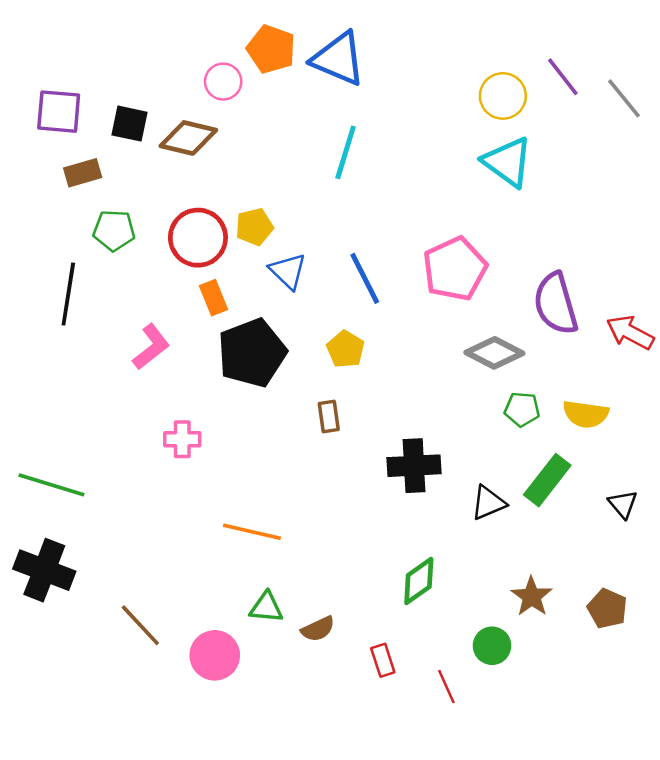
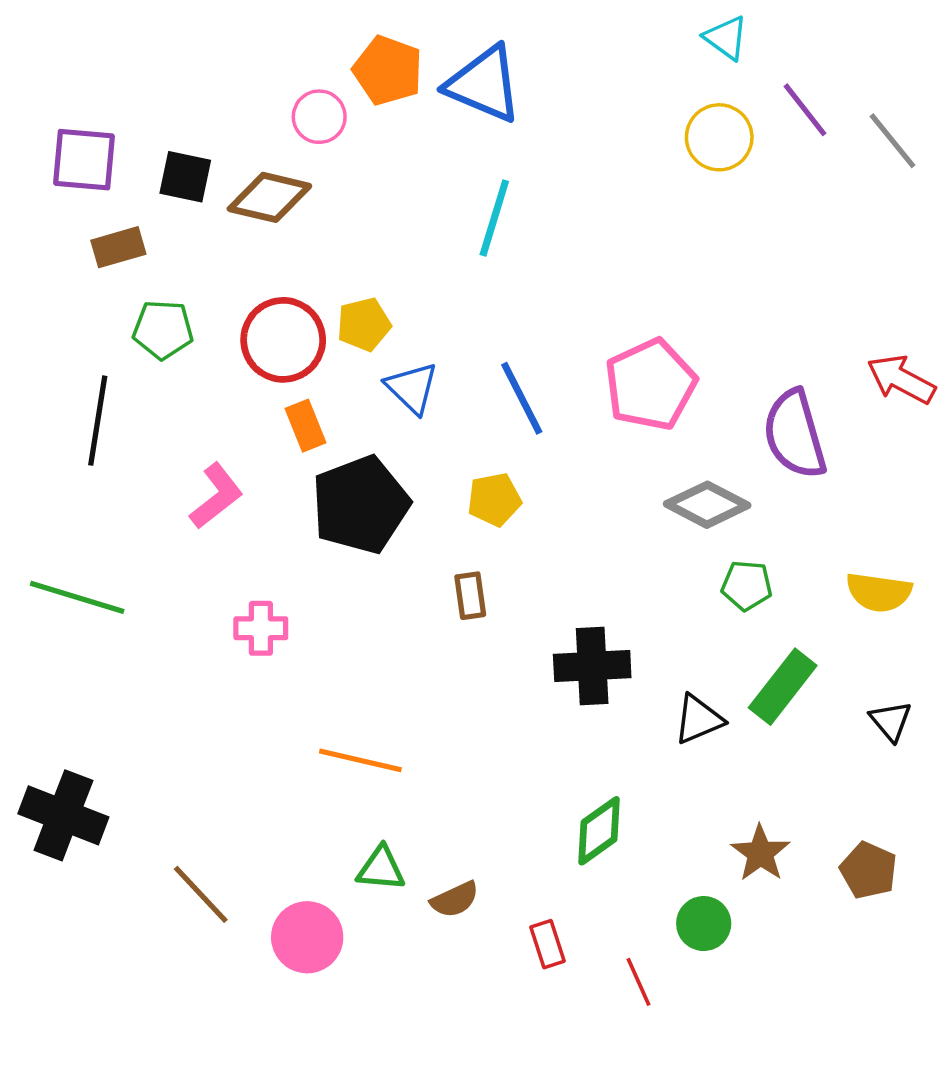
cyan triangle: (508, 162) -> (726, 38), moved, size x0.6
red arrow: (630, 332) -> (901, 379), moved
yellow pentagon: (346, 349) -> (494, 500), turned 30
yellow semicircle: (586, 414) -> (879, 592), moved
green line: (51, 485) -> (77, 597), moved

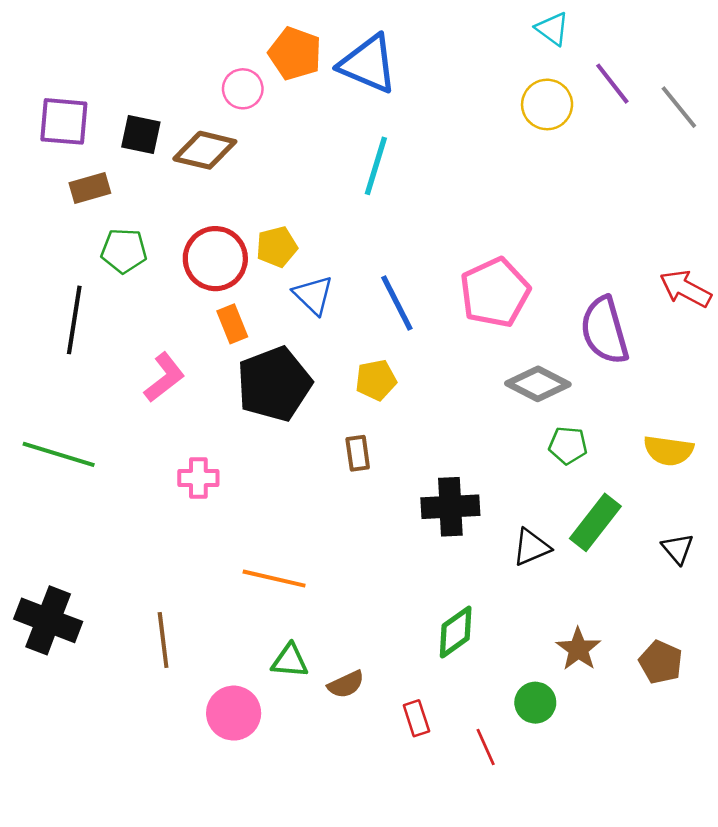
brown line: (201, 894) -> (163, 640), moved, turned 36

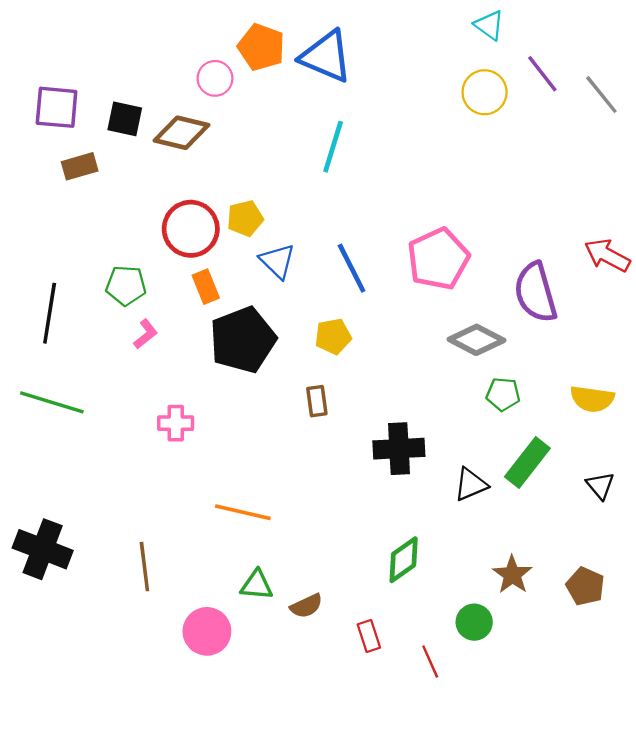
green pentagon: (124, 251) -> (126, 285), moved
black line: (74, 320) -> (50, 313), moved
pink L-shape: (164, 377) -> (146, 334), size x0.7

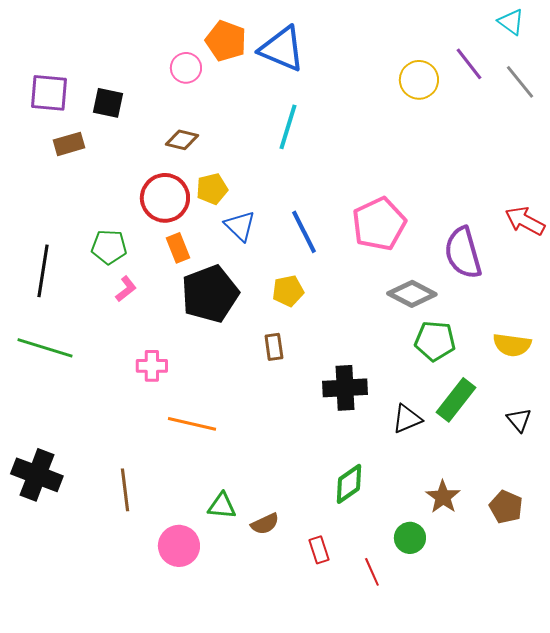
cyan triangle: (489, 25) -> (511, 22), moved
brown diamond: (181, 133) -> (182, 140), moved, size x0.7
green pentagon: (503, 394) -> (435, 341), size x1.4
orange line: (243, 512) -> (192, 424), moved

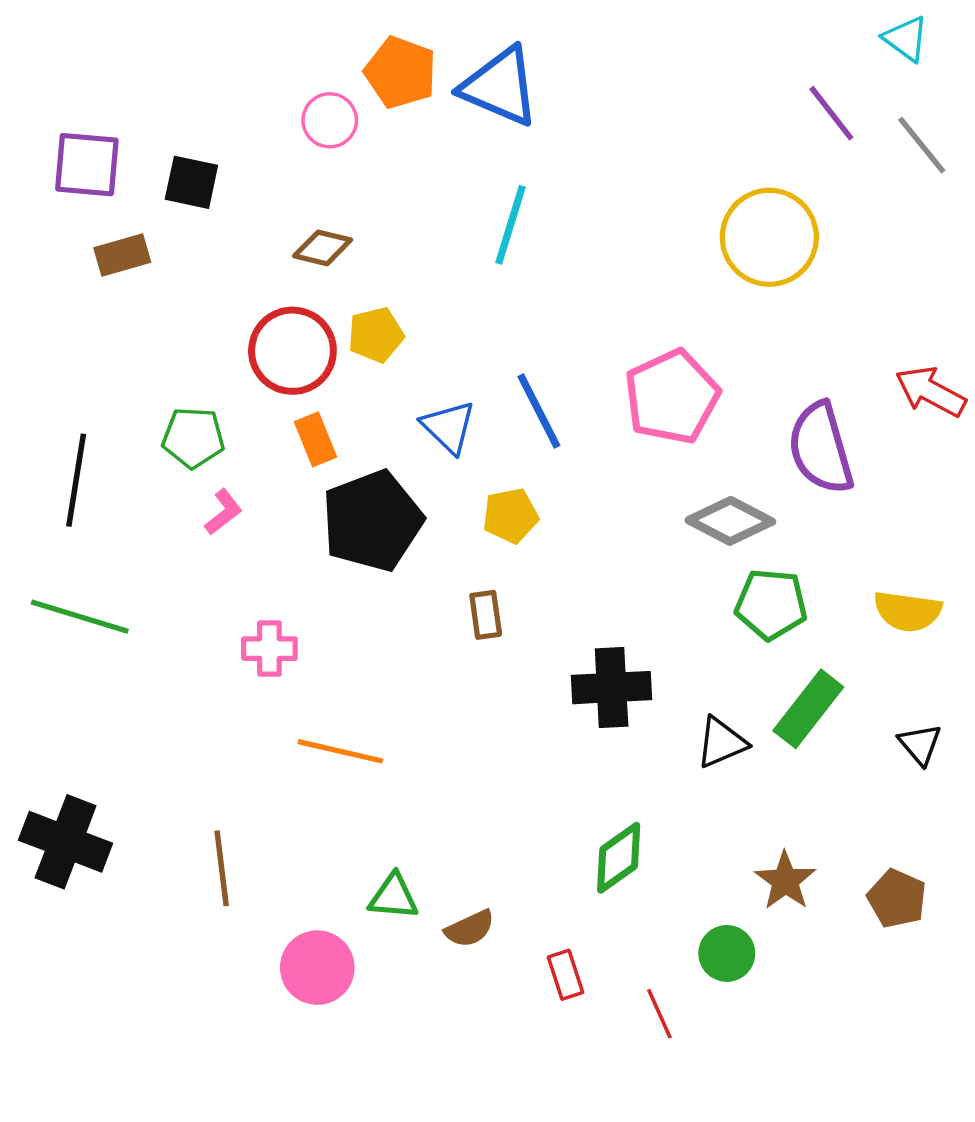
yellow circle: (419, 80) -> (769, 237), moved, size x1.4
blue triangle: (240, 226) -> (448, 427), moved

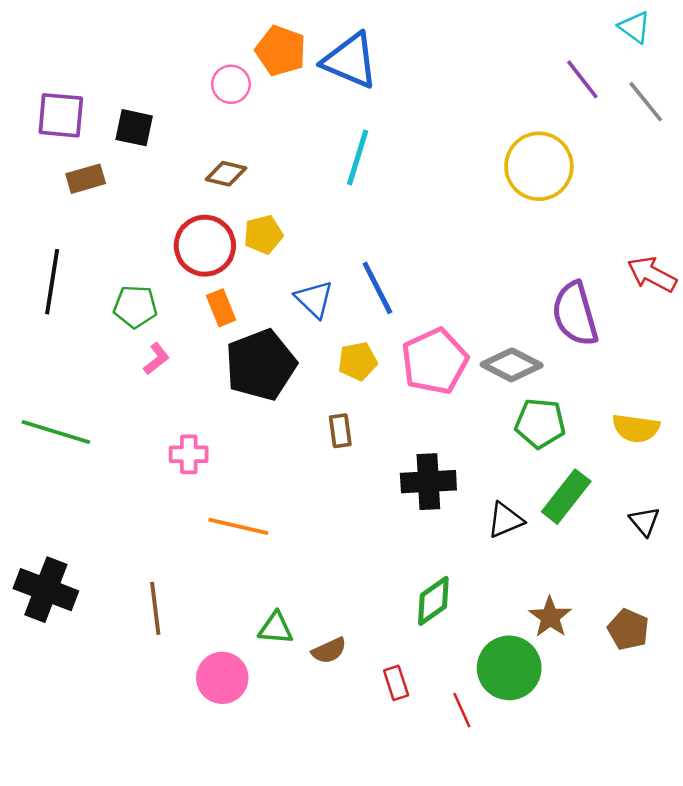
pink pentagon: (672, 397) -> (435, 361), moved
black line: (76, 480) -> (52, 282), moved
green circle: (727, 953) -> (509, 668), size x1.6

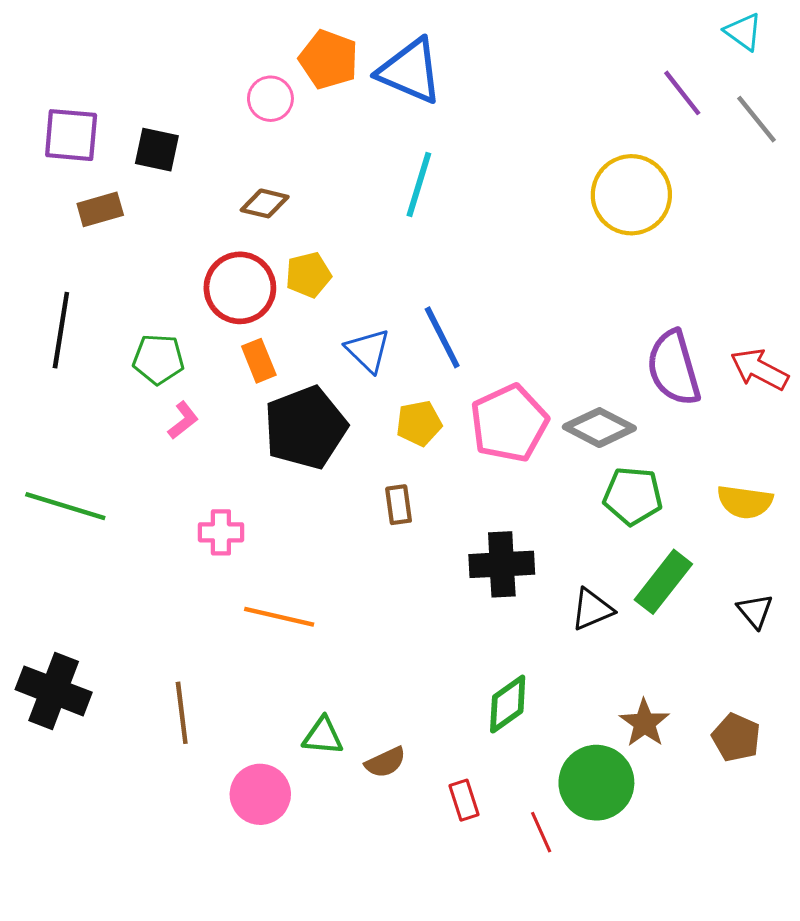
red arrow: (652, 274) -> (759, 369), moved

